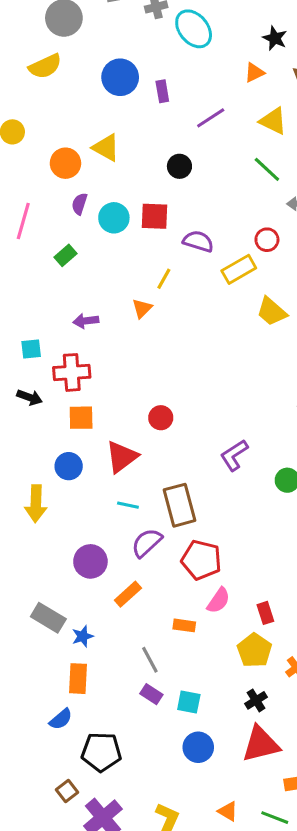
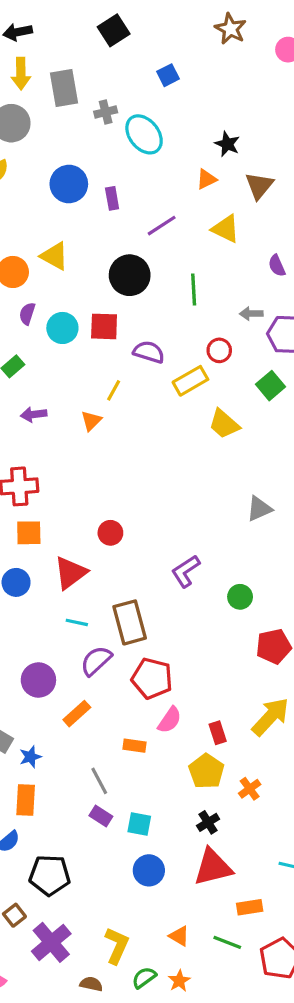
black circle: (179, 166) -> (130, 275), size x1.6
green line: (267, 169) -> (194, 290), moved, turned 44
purple arrow: (86, 321) -> (34, 414), moved

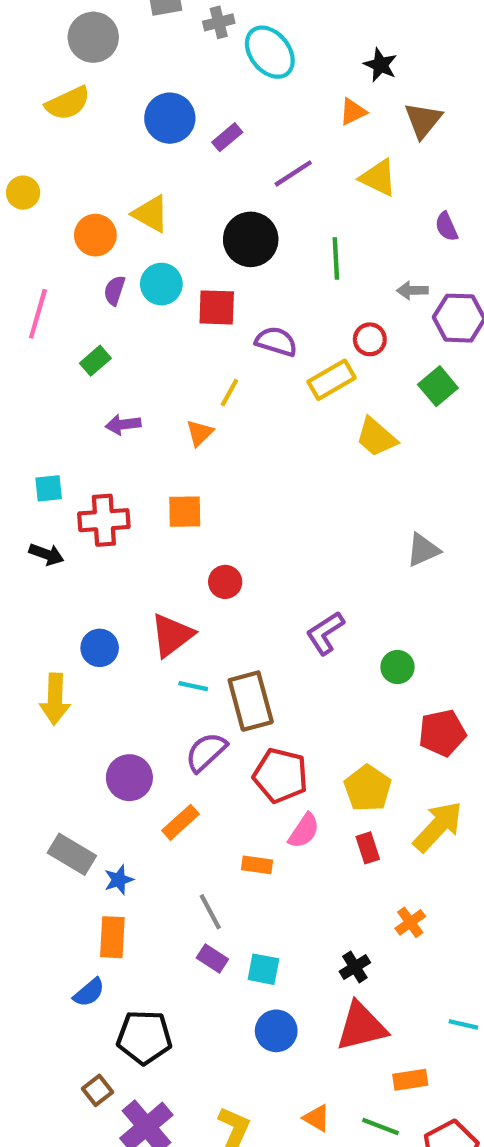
purple rectangle: (112, 198) -> (227, 137), turned 60
cyan circle: (62, 328) -> (161, 284), moved
orange square: (29, 533) -> (185, 512), moved
cyan line: (77, 622) -> (193, 686), moved
yellow pentagon: (206, 771) -> (368, 788), moved

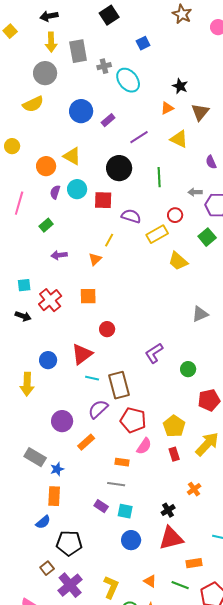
red cross: (104, 520) -> (50, 300), turned -35
gray line: (210, 912) -> (116, 484), moved, turned -54

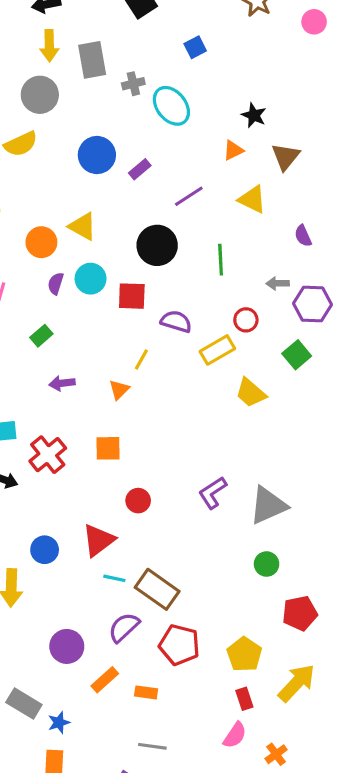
gray triangle: (200, 314) -> (268, 505), moved, size x1.5
purple L-shape: (154, 353) -> (213, 493), moved
brown rectangle: (119, 385) -> (157, 589), turned -40
pink semicircle: (144, 446) -> (235, 735), moved
orange rectangle: (122, 462) -> (146, 692), moved

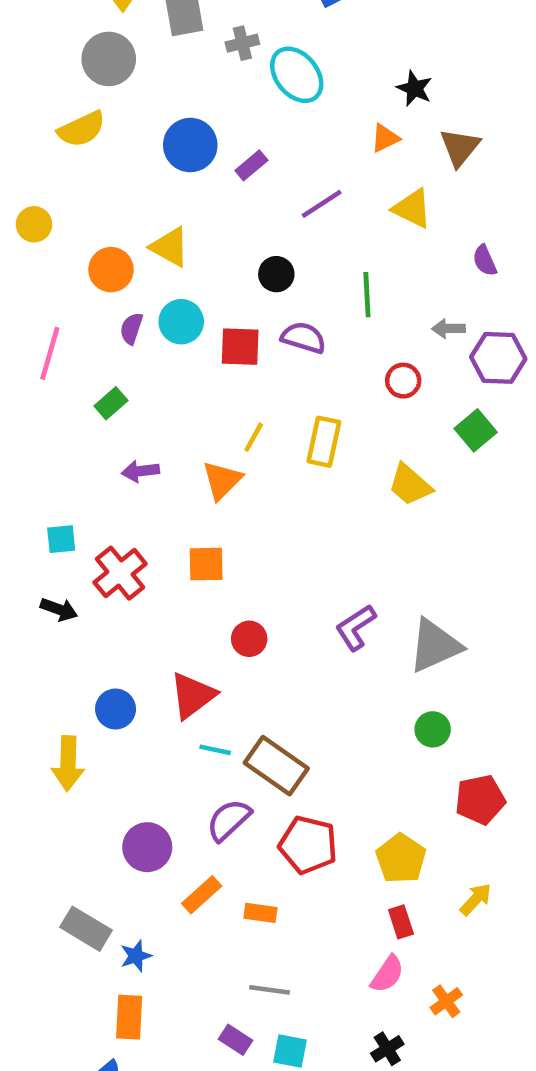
black circle: (157, 245) -> (276, 274), size x0.6
purple semicircle: (176, 321) -> (304, 338), moved
yellow rectangle: (217, 350) -> (324, 442), moved, turned -48
orange triangle: (119, 390) -> (222, 480), size x1.4
yellow arrow: (297, 683) -> (476, 899), size x0.6

